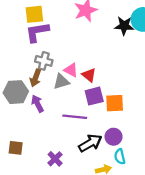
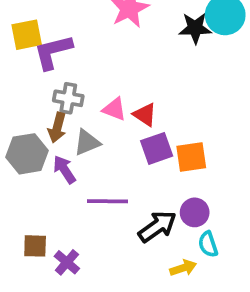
yellow square: (34, 14) -> (27, 35), moved
gray triangle: (61, 82) -> (87, 142), moved
purple line: (75, 117) -> (108, 201), moved
purple cross: (55, 159) -> (67, 262), moved

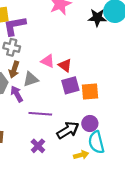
gray cross: (68, 98) -> (12, 47), moved
cyan semicircle: (208, 244) -> (96, 142), size x1.5
purple cross: (67, 262) -> (38, 146), moved

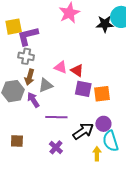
purple square: (70, 85) -> (83, 89), turned 30
yellow arrow: (81, 155) -> (97, 154), turned -72

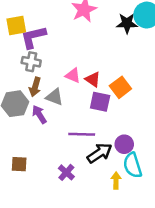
gray triangle: (46, 85) -> (54, 97), turned 42
orange square: (102, 94) -> (120, 87), moved, turned -30
purple line: (56, 117) -> (82, 134), moved

